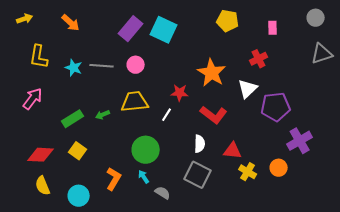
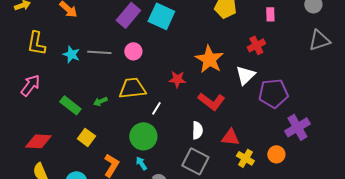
white line: (167, 115) -> (156, 108), moved
green rectangle: (73, 119) -> (70, 105), turned 70
yellow square: (78, 151) -> (86, 137), moved

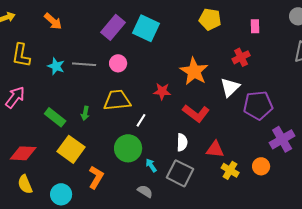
green arrow: (100, 101) -> (85, 113), turned -56
yellow square: (86, 137) -> (71, 149), size x1.5
cyan arrow: (141, 163) -> (151, 165), moved

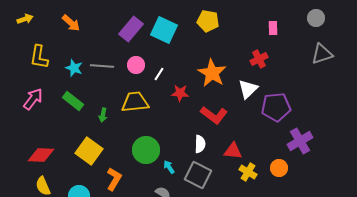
yellow pentagon: (210, 19) -> (208, 21), moved
green rectangle: (55, 117) -> (73, 101), moved
white line: (141, 120) -> (159, 74), moved

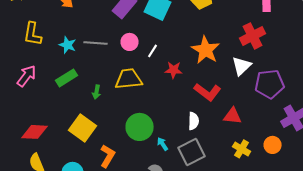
red cross: (259, 59) -> (253, 36), size x1.4
green rectangle: (73, 101) -> (67, 78), turned -70
red triangle: (233, 151) -> (233, 116), moved
gray square: (198, 175) -> (192, 152), turned 36

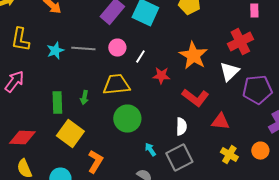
cyan star: (68, 45) -> (55, 51), turned 30
green rectangle: (67, 78) -> (57, 103), moved, turned -60
green circle: (140, 127) -> (127, 119), moved

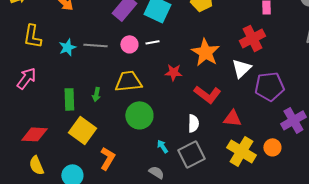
white line: (140, 57) -> (152, 42), moved, turned 48
yellow cross: (229, 155) -> (241, 151), size x1.6

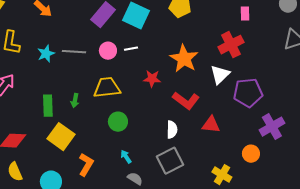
green circle: (139, 115) -> (118, 122), size x0.7
cyan arrow: (162, 146) -> (126, 157), moved
yellow cross: (241, 151) -> (222, 175), moved, size x0.7

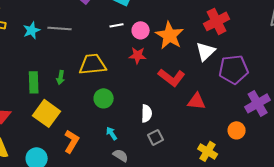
pink circle: (108, 51) -> (141, 30), moved
white semicircle: (172, 130) -> (147, 113), moved
gray square: (170, 161) -> (156, 137), size x0.6

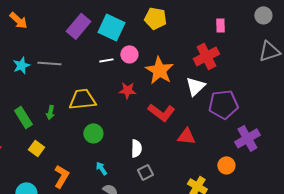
pink circle: (141, 30) -> (129, 54), moved
green rectangle: (34, 82) -> (23, 117), turned -30
yellow square: (47, 113) -> (36, 148), size x0.6

